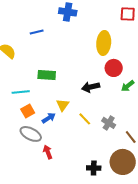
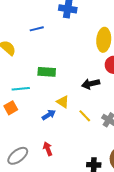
yellow triangle: (63, 105) -> (63, 102), turned -32
orange square: (28, 111) -> (11, 108), moved
gray ellipse: (31, 134) -> (18, 156), moved, turned -65

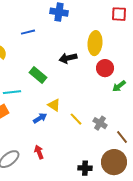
green rectangle: (47, 72) -> (38, 75), turned 36
black arrow: (91, 84) -> (68, 58), moved

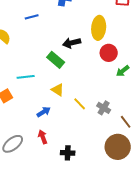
green rectangle: (38, 75) -> (56, 60), moved
cyan line: (12, 92) -> (26, 77), moved
blue arrow: (40, 118) -> (44, 112), moved
black cross: (85, 168) -> (68, 153), moved

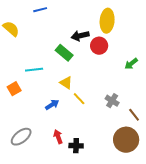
red circle: (109, 53) -> (99, 46), moved
yellow line: (80, 104) -> (79, 99), moved
red arrow: (43, 137) -> (58, 137), moved

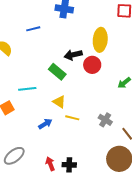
yellow line: (79, 99) -> (72, 118), turned -32
red arrow: (58, 137) -> (50, 164), moved

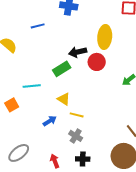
green rectangle: (57, 72) -> (62, 69), turned -72
gray cross: (105, 120) -> (76, 136), moved
black cross: (69, 165) -> (83, 159), moved

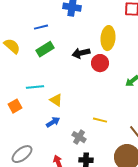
green rectangle: (62, 69) -> (45, 49), moved
yellow triangle: (64, 99) -> (56, 100), moved
yellow line: (77, 115) -> (100, 120), moved

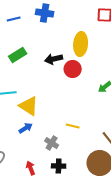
blue line: (41, 27) -> (14, 19), moved
yellow triangle: (56, 100) -> (29, 106), size x1.5

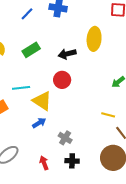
blue line: (14, 19) -> (27, 14), turned -32
red circle: (73, 69) -> (62, 80), moved
yellow line: (73, 126) -> (108, 115), moved

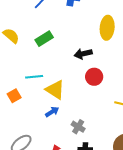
black arrow: (67, 54) -> (83, 54), moved
red circle: (62, 80) -> (94, 77), moved

